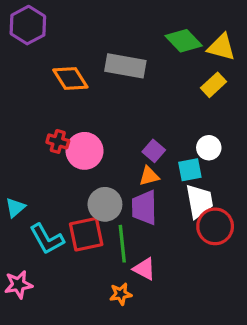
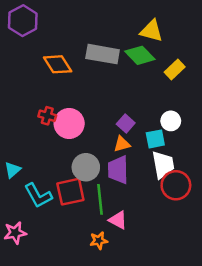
green diamond: (184, 41) -> (140, 55), moved
yellow triangle: (221, 47) -> (151, 31), moved

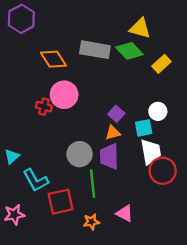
pink circle: (69, 123) -> (64, 95), moved
red square: (70, 192) -> (61, 202), moved
pink triangle: (118, 220) -> (125, 213), moved

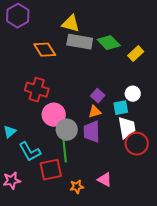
yellow triangle: (140, 28) -> (71, 24), moved
pink circle: (64, 95) -> (54, 115), moved
red cross: (44, 107) -> (37, 90), size x1.6
green line: (93, 184) -> (65, 151), moved

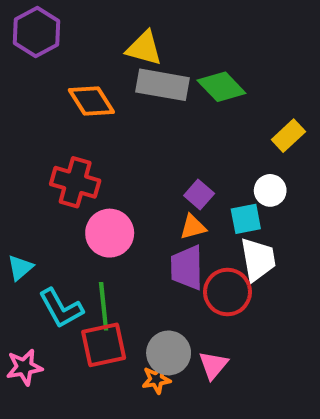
yellow rectangle: (136, 54) -> (288, 136), moved
gray circle: (67, 130) -> (169, 353), moved
red circle: (137, 144) -> (227, 292), moved
green line: (65, 151) -> (104, 306), moved
pink triangle: (105, 180) -> (213, 365), turned 42

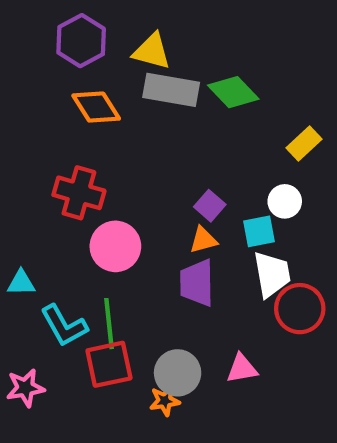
purple hexagon: (37, 32) -> (81, 41), moved
cyan triangle: (20, 268) -> (21, 283), turned 40
red circle: (227, 292) -> (300, 309), moved
pink triangle: (213, 365) -> (242, 369), moved, turned 40

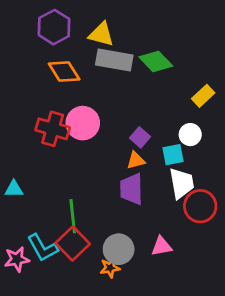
pink circle: (115, 246) -> (83, 123), moved
cyan L-shape: (64, 326) -> (43, 248), moved
red square: (109, 364) -> (73, 243), turned -32

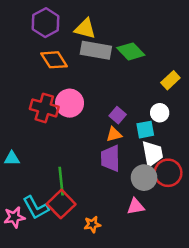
gray circle: (119, 249) -> (144, 178), moved

